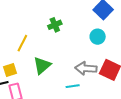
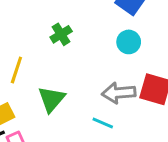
cyan line: (73, 86) -> (103, 123), turned 40

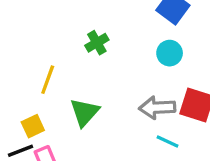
cyan line: (103, 123) -> (167, 141), moved

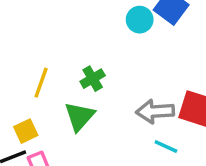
green cross: (97, 43) -> (93, 79), moved
cyan circle: (170, 53) -> (140, 20), moved

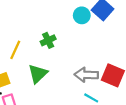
green cross: (93, 79) -> (48, 40), moved

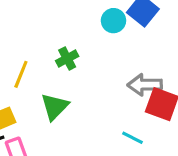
gray arrow: (86, 75) -> (145, 85), moved

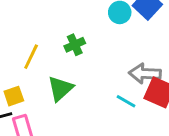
cyan line: (133, 138) -> (126, 101), moved

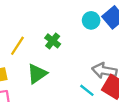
green cross: (75, 45) -> (53, 41), turned -35

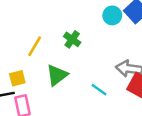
cyan line: (87, 90) -> (99, 90), moved

